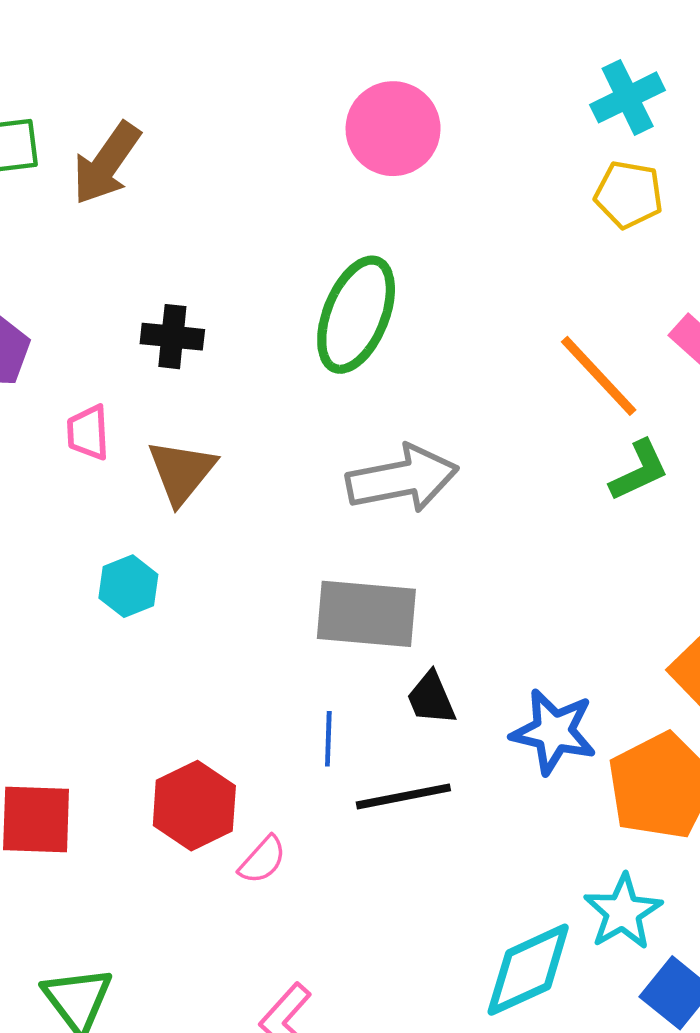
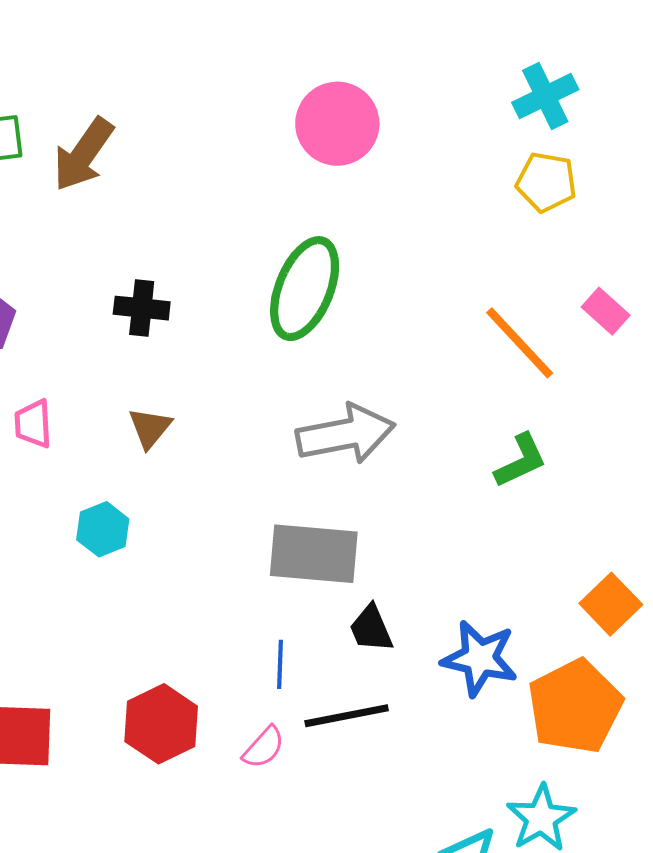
pink trapezoid: (88, 432) -> (33, 424), moved
green L-shape: (639, 471) -> (521, 461), moved
brown triangle: (182, 472) -> (150, 428), size x0.7
pink semicircle: (262, 860) -> (264, 747), moved

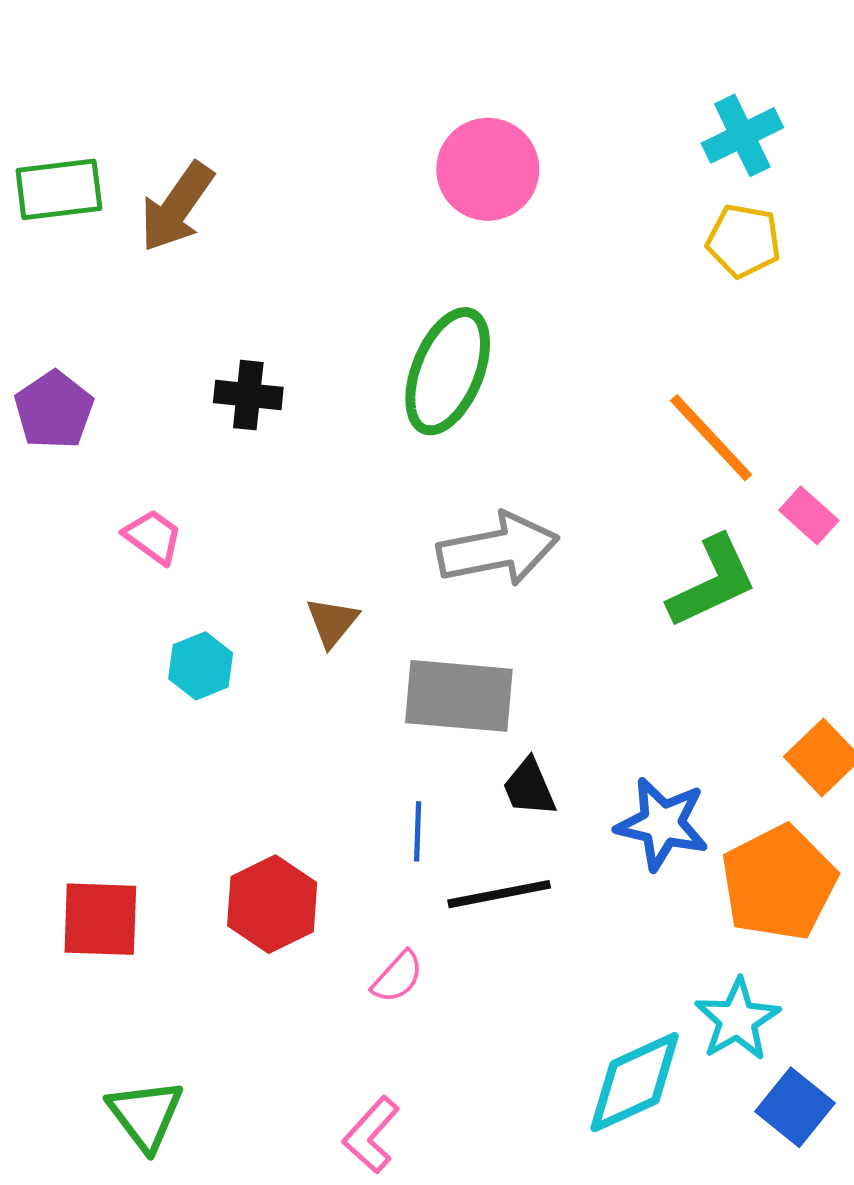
pink rectangle: (606, 311) -> (809, 515), moved
pink trapezoid: (33, 424) -> (153, 537), moved, turned 129
brown triangle: (150, 428) -> (332, 622), moved
green L-shape: (521, 461) -> (712, 582), size x1.4
pink semicircle: (264, 747) -> (398, 977), moved

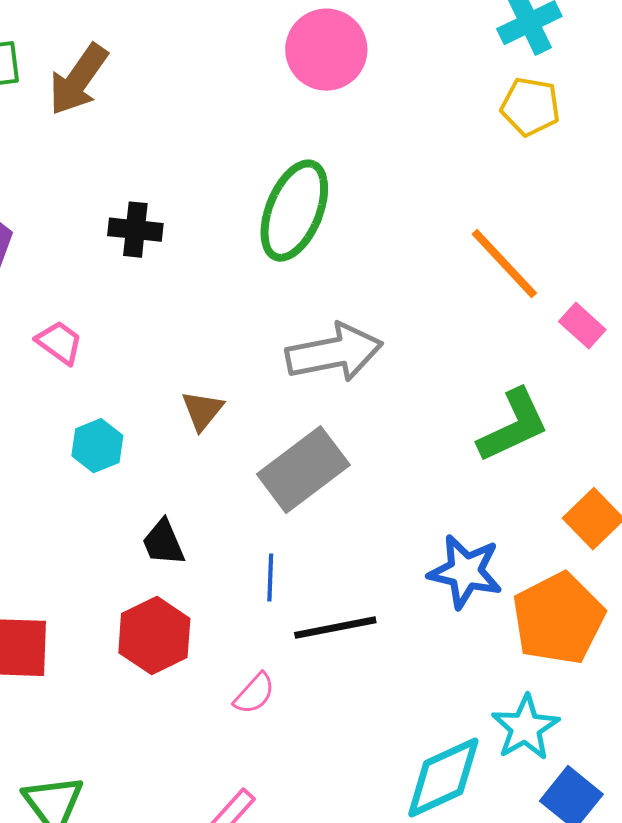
green L-shape: (712, 582) -> (513, 426), moved
gray rectangle: (459, 696) -> (303, 470), turned -42
black trapezoid: (529, 788) -> (163, 543), moved

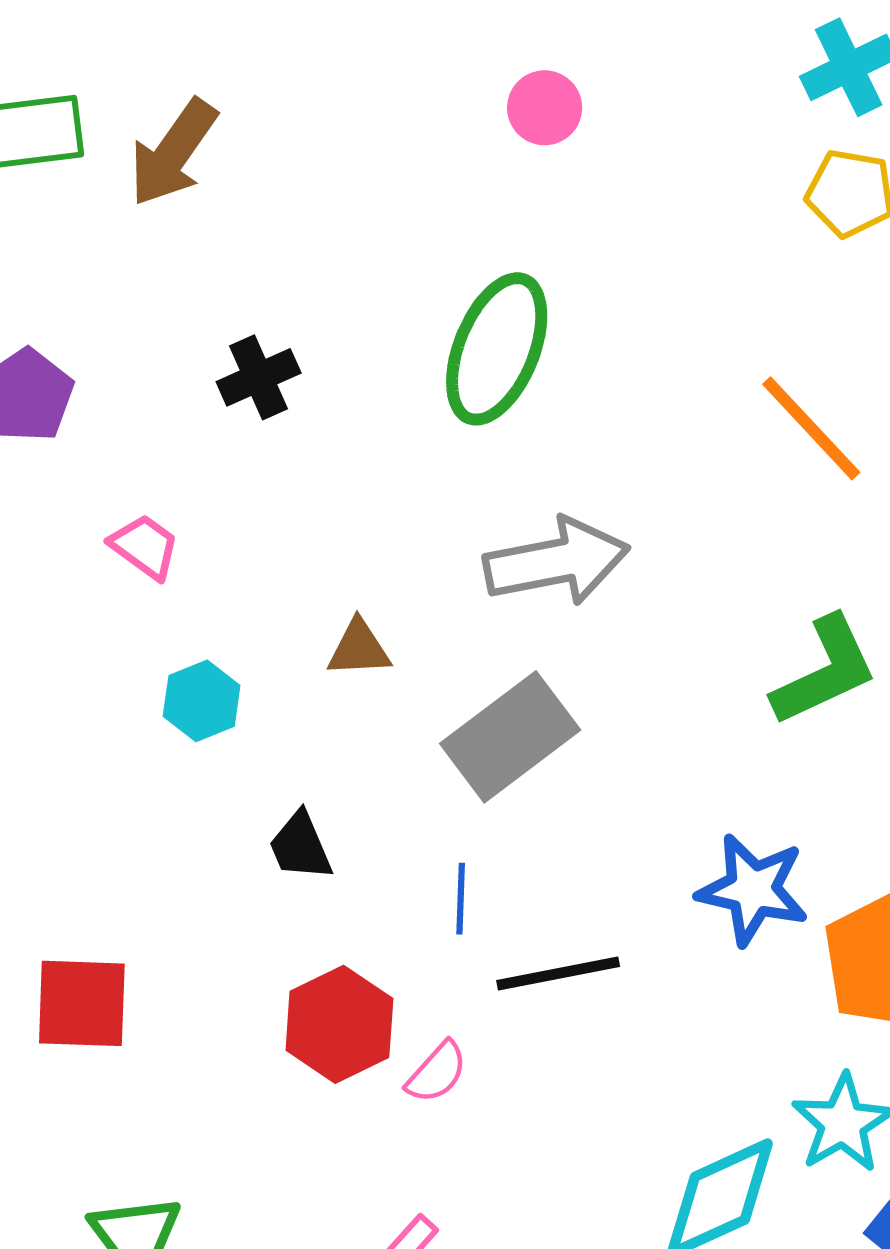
pink circle: (326, 50) -> (545, 108), size x0.6
black cross: (135, 230) -> (259, 377), turned -30
brown triangle: (202, 411) -> (359, 648), turned 48
red hexagon: (154, 636) -> (339, 1024), moved

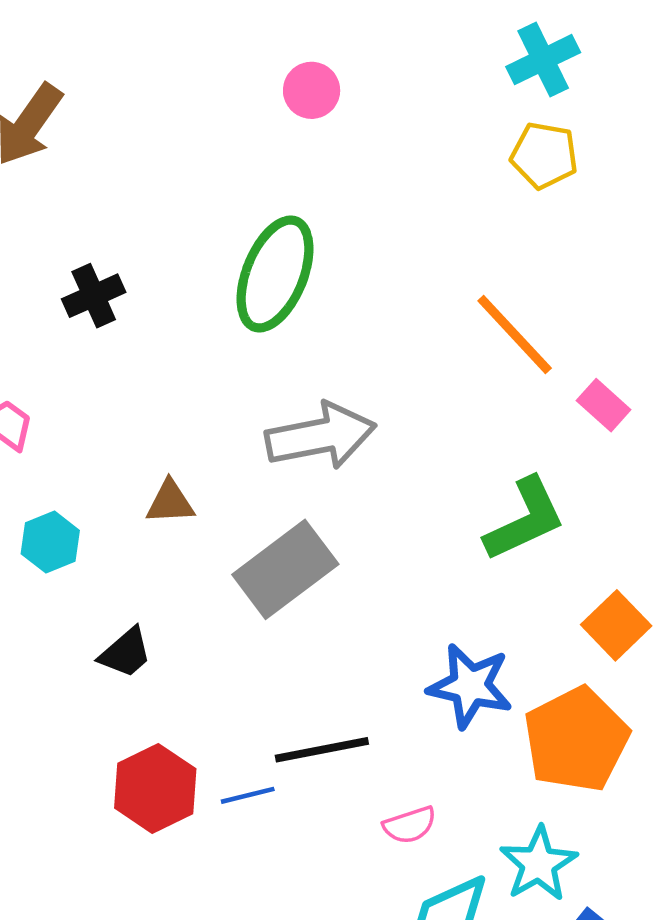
black trapezoid: (300, 846) -> (126, 653), turned -108
blue line: (461, 899) -> (248, 795), moved, turned 74
pink semicircle: (437, 1072) -> (410, 825), moved, turned 30

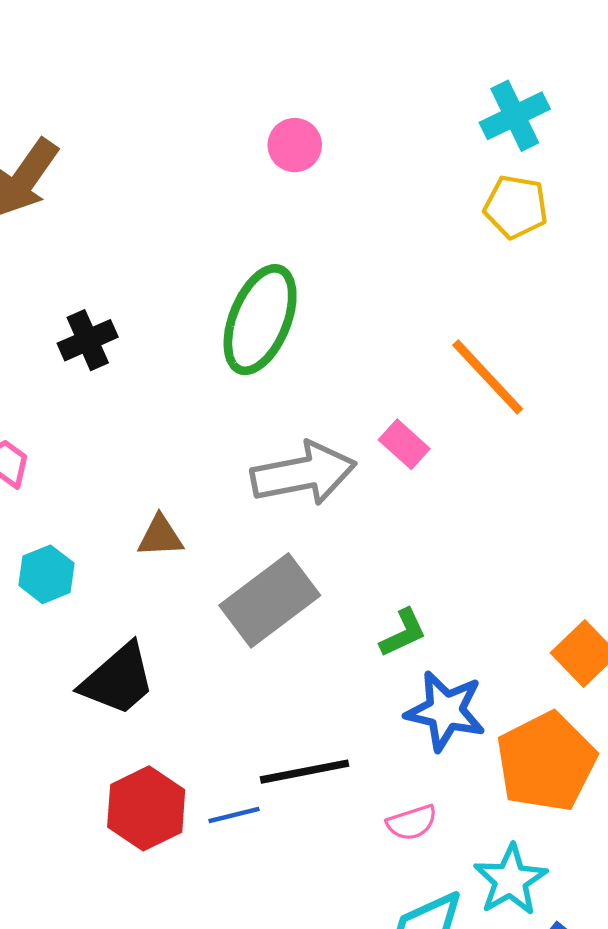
pink rectangle: (604, 405) -> (404, 444), moved
green L-shape: (525, 519) -> (403, 633), moved, size x0.6
black trapezoid: (126, 653) -> (118, 679), size x1.5
pink semicircle: (410, 825) -> (412, 823), moved

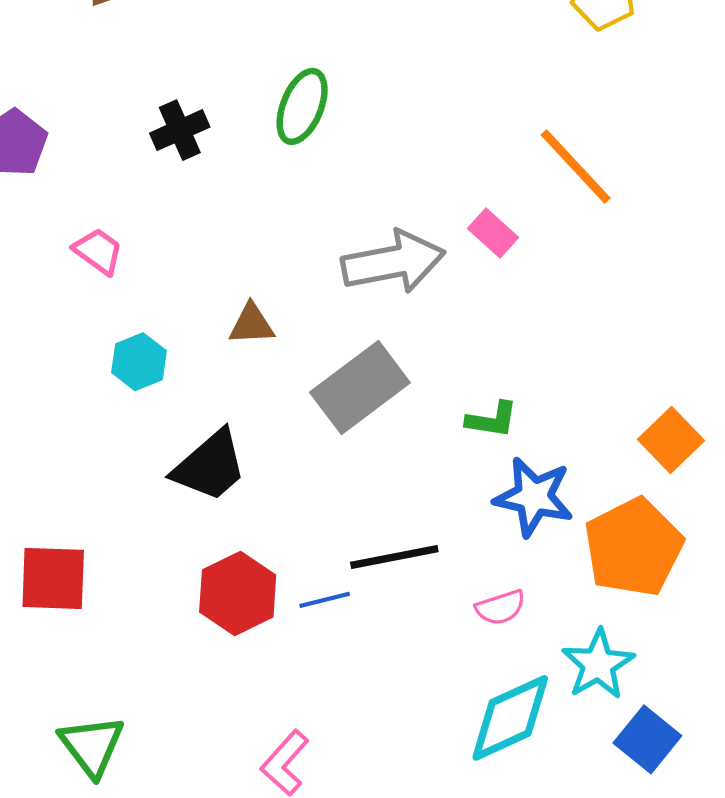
green ellipse: (260, 320) -> (302, 106), moved, size x0.7
green L-shape: (403, 633) -> (492, 420), turned 34

